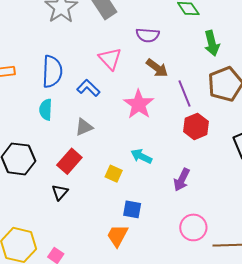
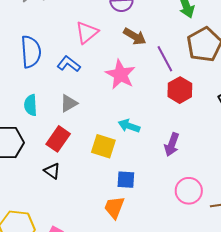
pink triangle: (110, 59) -> (87, 32), turned 40
cyan semicircle: (46, 110) -> (31, 105), moved
yellow square: (114, 174) -> (103, 146), size x1.4
black triangle: (60, 192) -> (52, 171), turned -30

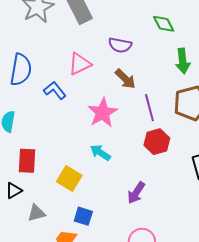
gray triangle: (69, 103) -> (36, 213), moved
cyan arrow: (129, 126) -> (100, 153), moved
red rectangle: (58, 139) -> (27, 161), turned -45
black triangle: (52, 171) -> (14, 191), turned 42

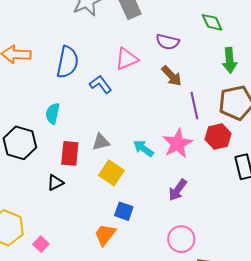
pink star: (103, 113) -> (178, 143), moved
red hexagon: (157, 142) -> (218, 136), moved
gray triangle: (36, 213) -> (101, 142), moved

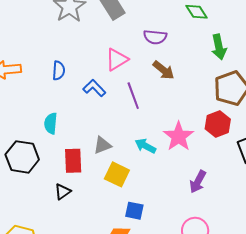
blue semicircle: (67, 62) -> (59, 71), size x0.6
purple line: (194, 106) -> (133, 96), moved
purple arrow: (178, 190) -> (198, 182), moved

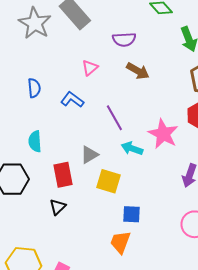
pink triangle: (117, 59) -> (90, 68), size x0.7
purple line: (133, 96) -> (114, 118), moved

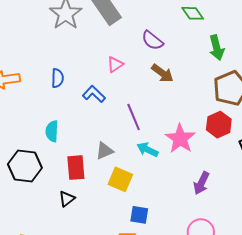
purple semicircle: (124, 39) -> (152, 40), turned 35

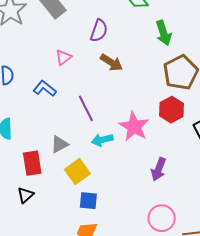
purple semicircle: (152, 40) -> (99, 31), turned -105
cyan arrow: (147, 150) -> (102, 140), turned -35
yellow square: (120, 179) -> (77, 172), turned 35
blue square: (139, 215) -> (88, 201), moved

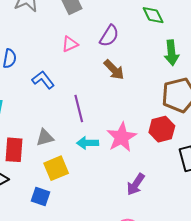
pink triangle: (64, 57) -> (70, 44), moved
blue square: (88, 201) -> (40, 196), moved

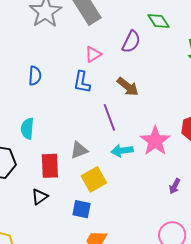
green diamond: (153, 15) -> (158, 21), moved
brown arrow: (114, 70) -> (128, 87), moved
blue L-shape: (43, 80) -> (82, 82), moved, turned -125
purple arrow: (136, 184) -> (175, 186), size x0.7

